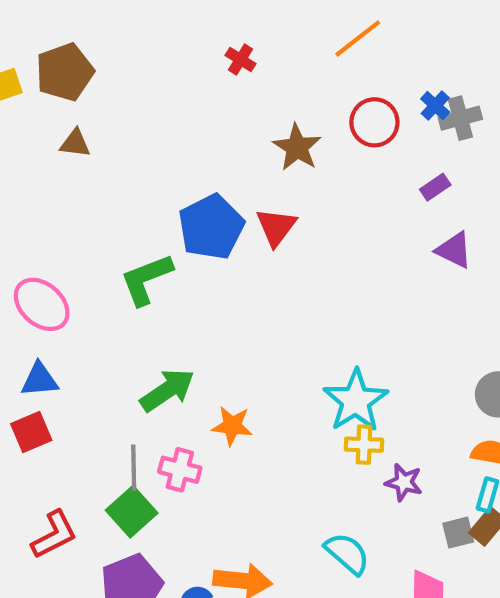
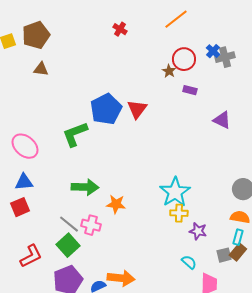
brown star: (297, 147) -> (169, 71), moved, size x0.6
purple rectangle: (435, 187) -> (190, 90), moved, turned 48
green arrow: (167, 390) -> (85, 187), turned 36
gray line: (134, 468) -> (69, 224), turned -50
cyan semicircle: (347, 554) -> (189, 262), moved, size x0.7

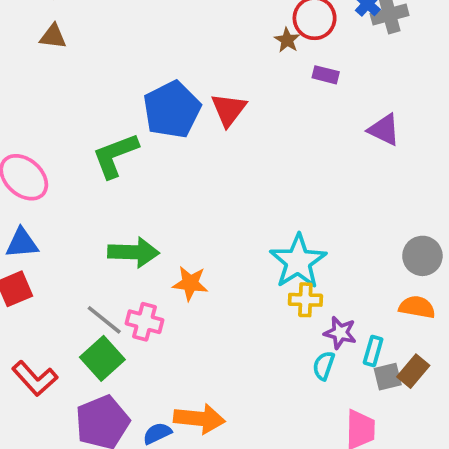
cyan rectangle: (238, 237) -> (373, 351), moved
red L-shape: (31, 256) -> (35, 378), turned 75
cyan semicircle: (189, 262) -> (324, 366), moved, turned -112

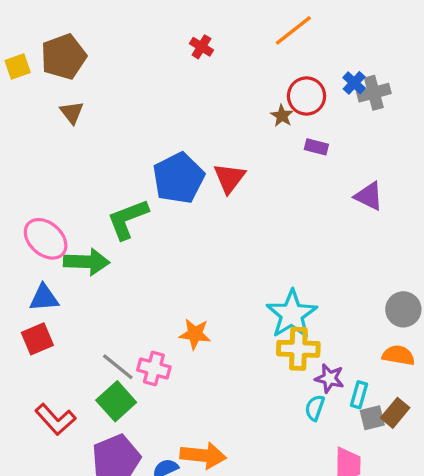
brown triangle: (53, 36) -> (72, 112), turned 45
green arrow: (133, 252) -> (87, 262), moved
yellow cross: (305, 300) -> (298, 349), size x1.4

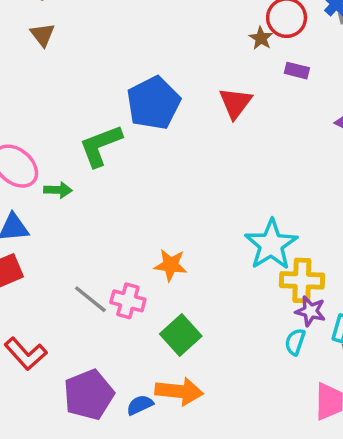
red triangle: (229, 178) -> (235, 103), moved
green arrow: (87, 262) -> (58, 190), size x0.6
yellow cross: (298, 349) -> (302, 280), moved
green square: (116, 401) -> (181, 335), moved

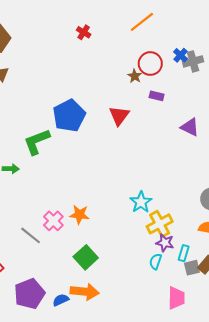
cyan star: (271, 245) -> (141, 202), size x0.7
yellow cross: (302, 280) -> (160, 224), turned -30
pink cross: (128, 301) -> (53, 221), moved, turned 30

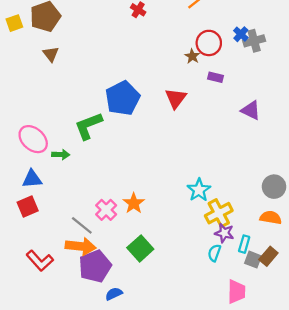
orange star: (79, 215) -> (134, 203), turned 30
gray square: (192, 268) -> (253, 260), turned 35
orange arrow: (85, 292) -> (81, 246), moved
purple pentagon: (29, 294) -> (95, 266), moved

